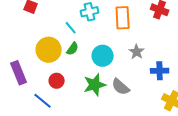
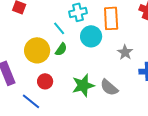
cyan circle: (103, 56) -> (91, 36), moved

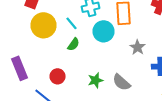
yellow circle: (37, 50) -> (44, 25), moved
green star: (83, 85) -> (96, 80), size x0.7

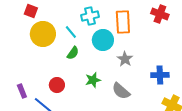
gray star: (138, 47) -> (125, 59), moved
purple rectangle: (20, 68) -> (22, 91), moved, size x0.6
green star: (96, 80) -> (93, 80), moved

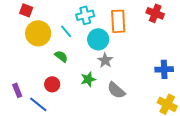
green semicircle: (73, 53) -> (61, 56), moved, turned -88
gray star: (125, 59) -> (105, 60), moved
blue cross: (160, 75) -> (164, 69), moved

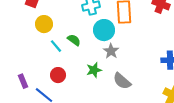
cyan line: (66, 31) -> (56, 46), moved
yellow circle: (38, 33) -> (44, 24), size x0.7
green semicircle: (61, 56) -> (74, 40), moved

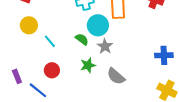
yellow circle: (44, 24) -> (29, 25), moved
green semicircle: (74, 40) -> (82, 39), moved

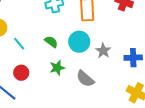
cyan circle: (98, 25) -> (79, 42), moved
gray star: (105, 46) -> (103, 51), moved

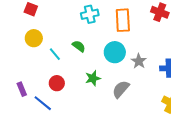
green semicircle: (51, 42) -> (79, 46), moved
gray semicircle: (85, 79) -> (121, 89), turned 90

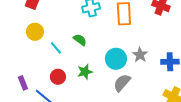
cyan circle: (115, 52) -> (116, 59), moved
green star: (93, 78) -> (85, 72), moved

